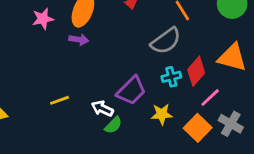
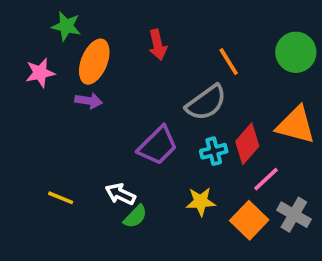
purple trapezoid: (131, 91) -> (158, 146), moved
yellow line: (59, 100) -> (61, 198), moved, turned 42

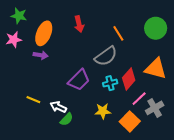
green star: (66, 26) -> (19, 16), moved
yellow line: (61, 198) -> (33, 100), moved
gray cross: (294, 215) -> (155, 108), moved, turned 30

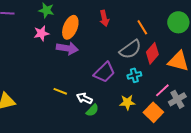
purple arrow: (41, 55) -> (67, 48), size x1.5
red diamond: (129, 79) -> (152, 53), moved

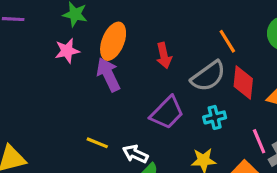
red arrow: (104, 18) -> (164, 56), moved
purple arrow: (67, 48) -> (108, 75), turned -125
red diamond: (152, 53) -> (243, 83), turned -35
pink line: (162, 90) -> (259, 141), turned -70

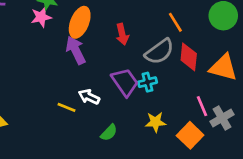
pink star: (67, 51) -> (41, 17), moved
purple trapezoid: (167, 113) -> (125, 82), turned -80
cyan cross: (215, 117) -> (147, 82), moved
white arrow: (135, 154) -> (89, 97), moved

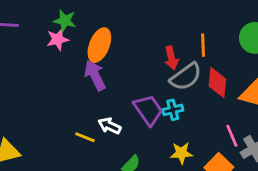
orange line: (175, 22) -> (203, 45), turned 30
red arrow: (122, 34) -> (171, 58), moved

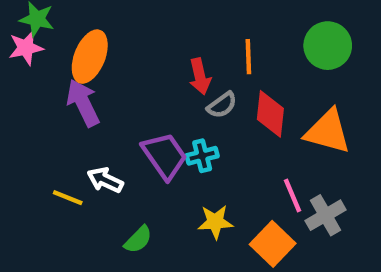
gray semicircle: (186, 77) -> (222, 105), size x0.6

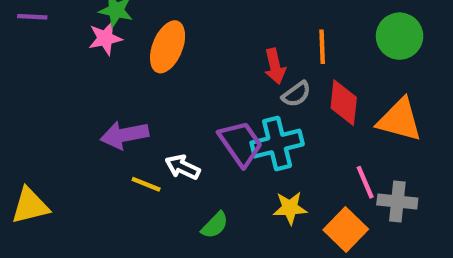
purple arrow: (83, 103) -> (125, 135), moved, turned -75
cyan cross: (202, 156) -> (277, 144), size x1.6
gray cross: (325, 215) -> (397, 202), turned 36

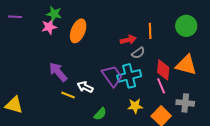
red arrow: (275, 66) -> (128, 40), turned -91
red diamond: (344, 103) -> (163, 70), moved
purple arrow: (125, 135) -> (58, 72), turned 60
pink line: (365, 182) -> (161, 86), moved
yellow triangle: (30, 206) -> (14, 105), turned 30

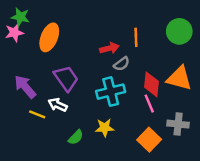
purple trapezoid: (112, 76) -> (66, 78), moved
yellow star: (135, 106) -> (105, 128), moved

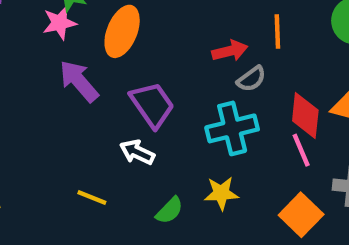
purple arrow: (25, 87) -> (79, 81), moved
yellow line: (37, 114) -> (92, 197), moved

